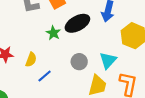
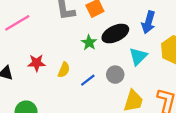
cyan triangle: (108, 60) -> (138, 56), moved
blue line: (45, 76) -> (88, 80), moved

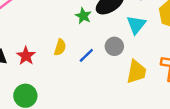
red star: (37, 63) -> (26, 56), moved, turned -30

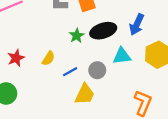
cyan triangle: (136, 25) -> (122, 56), turned 30
yellow trapezoid: (136, 72) -> (85, 94), moved

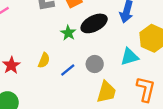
cyan triangle: (122, 56) -> (129, 57), moved
yellow trapezoid: (85, 94) -> (106, 92), moved

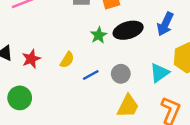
cyan triangle: (129, 57) -> (160, 73), turned -30

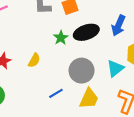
gray circle: (121, 74) -> (82, 71), size x1.5
blue line: (91, 75) -> (56, 93), moved

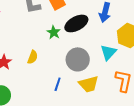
blue line: (56, 93) -> (58, 84), turned -32
yellow trapezoid: (89, 99) -> (89, 84), turned 60

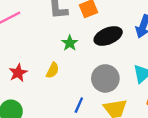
green star: (54, 32) -> (70, 43), moved

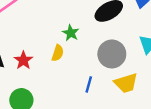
green star: (70, 43) -> (71, 33), moved

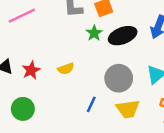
green star: (71, 33) -> (94, 33), moved
yellow semicircle: (58, 53) -> (66, 69), turned 42

